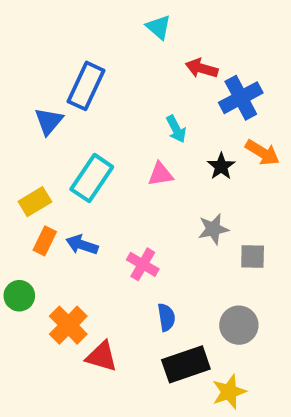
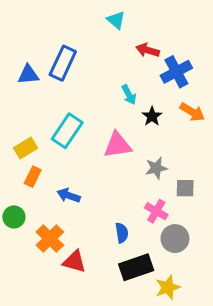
blue triangle: (49, 121) -> (28, 75), moved, turned 45
black star: (221, 166) -> (152, 116), moved
pink triangle: (160, 174) -> (117, 145), moved, size x1.5
blue arrow: (82, 245) -> (69, 195), moved
pink cross: (143, 264) -> (156, 211), moved

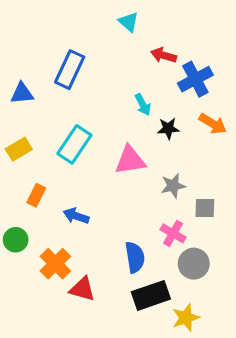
blue triangle: (28, 75) -> (22, 93), moved
black star: (152, 116) -> (168, 128), turned 30
yellow rectangle: (25, 148) -> (19, 149), moved
blue semicircle: (122, 233) -> (135, 257), size x1.4

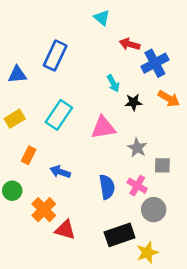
gray star: (173, 186) -> (137, 148), turned -30
blue semicircle: (135, 257) -> (107, 187), moved

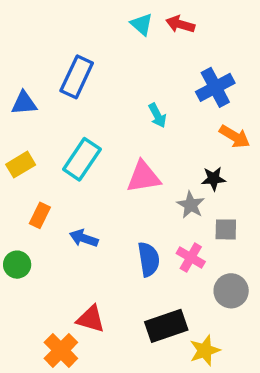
red arrow: (130, 44) -> (180, 24), moved
black star: (133, 102) -> (214, 179), moved
orange cross: (44, 210) -> (61, 350), moved
gray circle: (154, 210) -> (231, 291), moved

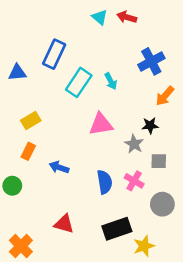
orange arrow: (235, 136) -> (165, 96), turned 100
cyan rectangle: (82, 159) -> (79, 82), moved
yellow rectangle: (21, 165) -> (31, 121), moved
orange cross: (61, 350) -> (21, 246), moved

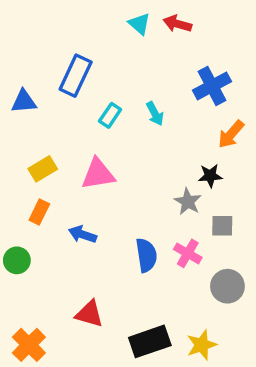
cyan rectangle: (79, 82) -> (110, 115), size x0.6
pink triangle: (101, 124) -> (98, 174), moved
black rectangle: (117, 229) -> (150, 341), moved

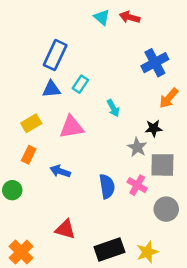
blue triangle: (24, 101) -> (51, 89), moved
cyan arrow: (155, 114) -> (113, 108), moved
gray square: (222, 226) -> (162, 165), size x1.5

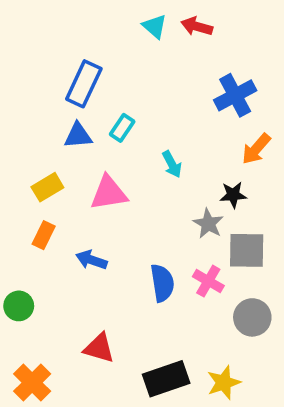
green circle: (12, 190) -> (19, 306), moved

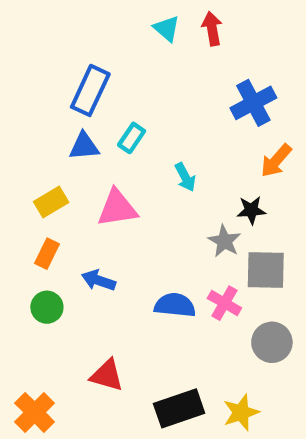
red arrow: (197, 26) -> (212, 29), turned 64
blue semicircle: (162, 283) -> (175, 305), turned -75
green circle: (19, 306) -> (47, 307), moved

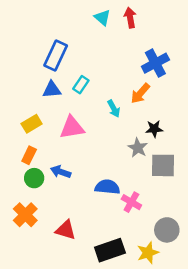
orange arrow: (276, 161) -> (140, 93), moved
pink cross: (224, 303) -> (131, 202), moved
green circle: (47, 307) -> (34, 178), moved
gray circle: (272, 342) -> (167, 230), moved
orange cross: (35, 412) -> (25, 215), moved

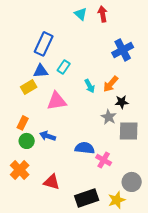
orange arrow: (140, 93) -> (111, 84), moved
yellow rectangle: (32, 124) -> (29, 87), moved

